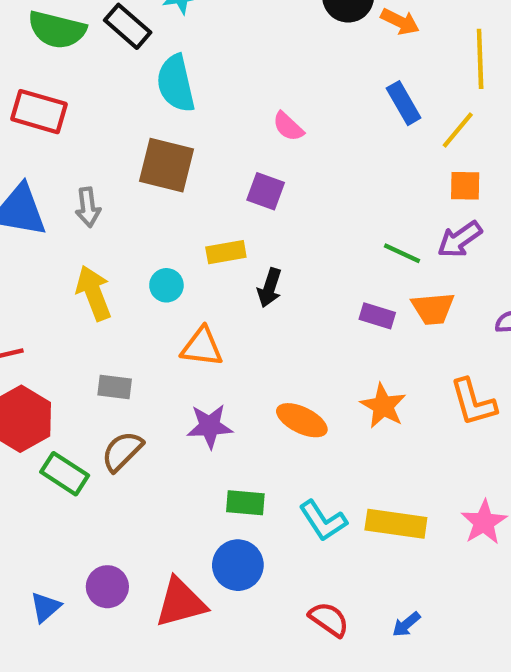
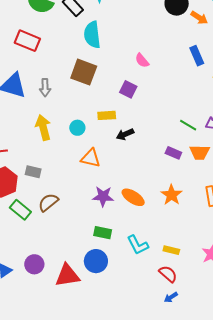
black arrow: (270, 288) -> (125, 134), turned 42
gray rectangle: (115, 387) -> (33, 172), moved
purple star: (210, 426) -> (103, 196), moved
yellow rectangle: (396, 524) -> (171, 250), size x0.6
red semicircle: (329, 619) -> (168, 274), moved

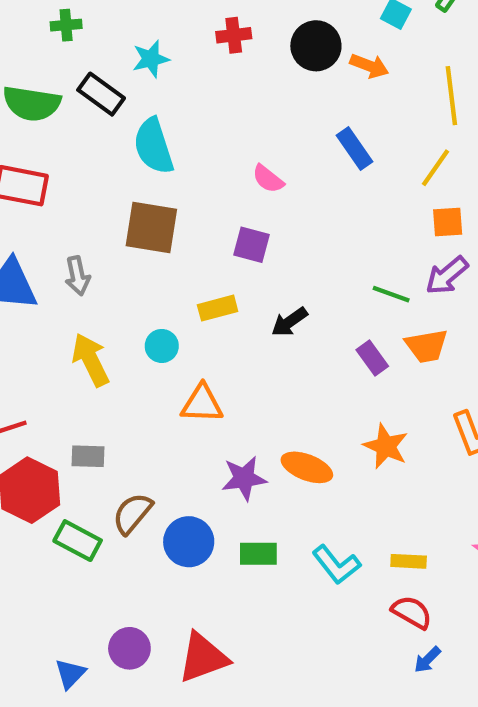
blue rectangle: (197, 56) -> (355, 149), moved
black arrow: (125, 134) -> (289, 322), moved
purple rectangle: (173, 153) -> (372, 358), turned 42
blue circle: (96, 261) -> (189, 542), moved

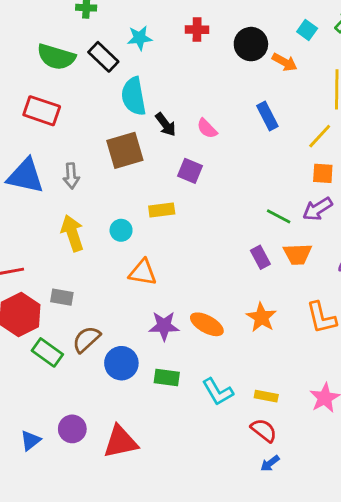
brown square: (151, 228) -> (125, 150), turned -33
black arrow: (289, 322) -> (166, 124), moved, turned -100

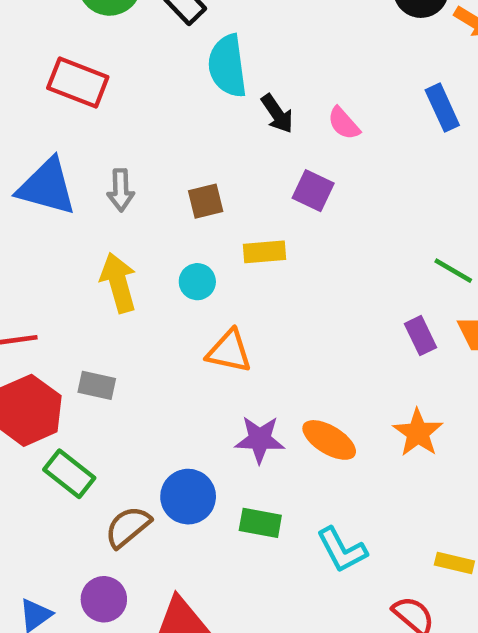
brown square: (125, 150) -> (206, 201), moved, size x0.6
brown semicircle: (86, 339) -> (128, 527), moved
yellow rectangle: (266, 396) -> (454, 563), moved

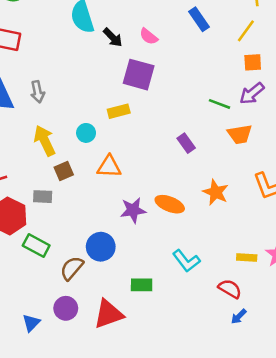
purple square: (313, 191) -> (139, 75), size x1.5
brown square: (206, 201) -> (64, 171), moved
purple rectangle: (421, 336) -> (186, 143), moved
green rectangle: (260, 523) -> (142, 285), moved

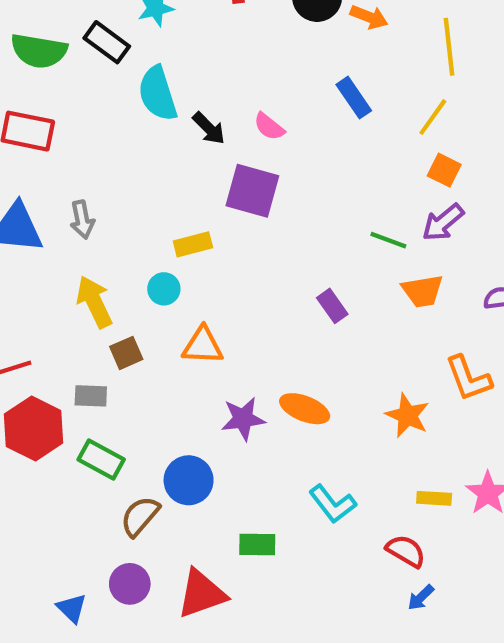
orange square: (253, 62) -> (444, 170), turned 30
yellow rectangle: (119, 111) -> (193, 244), moved
orange star: (216, 192) -> (407, 415), moved
green rectangle: (36, 245) -> (101, 460), moved
blue triangle: (31, 323) -> (72, 608), turned -30

